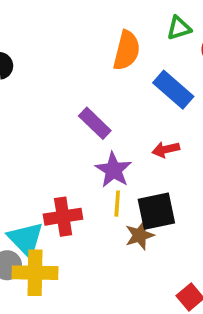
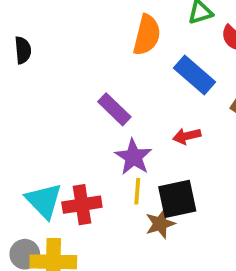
cyan triangle: (26, 239) -> (44, 201), moved

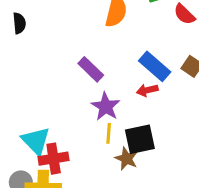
blue rectangle: (194, 75) -> (155, 66), moved
red cross: (82, 205) -> (54, 159), moved
brown star: (160, 224) -> (126, 159), turned -30

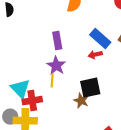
purple rectangle: (91, 69) -> (57, 41), turned 36
purple star: (106, 107) -> (56, 66), moved
yellow line: (109, 133) -> (52, 81), moved

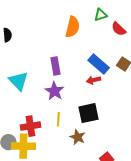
yellow line: (52, 81) -> (58, 119), moved
cyan triangle: (20, 89) -> (18, 81), moved
brown star: (81, 101) -> (78, 137), moved

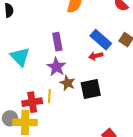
yellow line: (58, 119) -> (49, 96), moved
brown star: (78, 137) -> (67, 83), moved

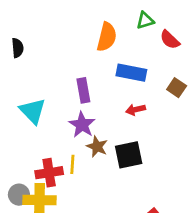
blue rectangle: (101, 40) -> (131, 73), moved, turned -30

